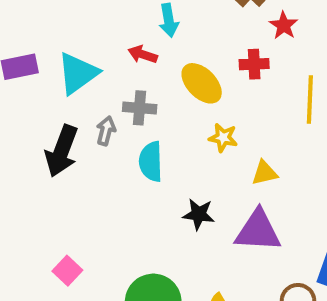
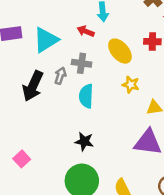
black star: (199, 214) -> (84, 141), moved
pink square: (67, 271) -> (22, 159), moved

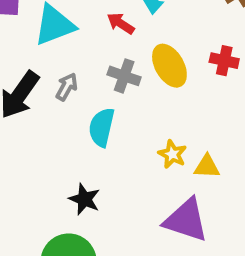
gray cross: (82, 63) -> (124, 76), moved
yellow star: (131, 85) -> (172, 154), moved

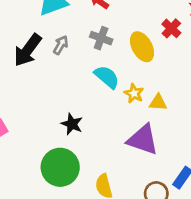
red cross: (224, 61) -> (171, 28), turned 30
yellow ellipse: (169, 66) -> (142, 47), moved
cyan semicircle: (102, 127) -> (107, 77), moved, turned 116

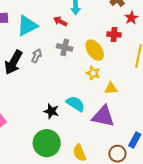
red cross: (171, 28) -> (114, 35), turned -32
cyan semicircle: (107, 77) -> (76, 104), moved
yellow star: (134, 93) -> (93, 73), moved

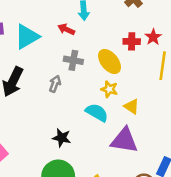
red star: (131, 18) -> (153, 37), moved
gray arrow: (37, 56) -> (55, 84), moved
yellow triangle: (111, 88) -> (132, 106), turned 40
cyan semicircle: (76, 104) -> (97, 112), moved

